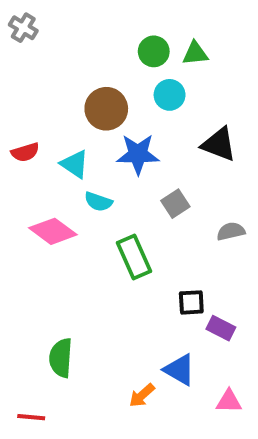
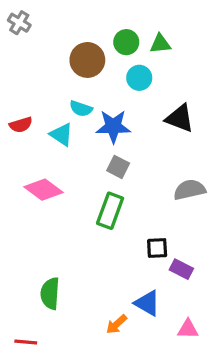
brown circle: (106, 109) -> (87, 60), moved
cyan semicircle: (98, 202) -> (81, 109), moved
gray square: (175, 204) -> (118, 167), moved, turned -30
gray semicircle: (231, 231) -> (189, 190), size x1.4
green rectangle: (134, 257) -> (110, 211), turned 44

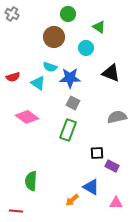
green circle: (126, 42) -> (68, 14), moved
green triangle: (160, 44) -> (99, 27), turned 40

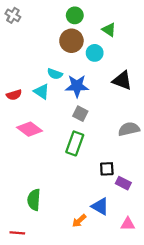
brown circle: (54, 37) -> (71, 41), moved
red semicircle: (13, 77) -> (14, 95), moved

